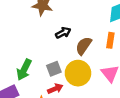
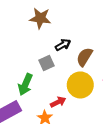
gray square: (54, 69) -> (46, 63), moved

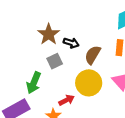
brown star: (40, 18) -> (49, 34), moved, turned 30
black arrow: (63, 45) -> (71, 43), turned 48

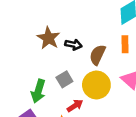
gray square: (55, 61) -> (64, 79), moved

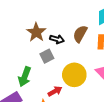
brown semicircle: (97, 55) -> (80, 34), moved
gray square: (64, 79) -> (47, 56), moved

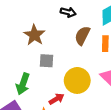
black arrow: (57, 39) -> (68, 12), moved
gray square: (47, 56) -> (47, 61), turned 32

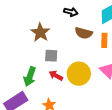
brown semicircle: (82, 35) -> (84, 33), turned -102
red arrow: (56, 99) -> (56, 75), moved, turned -120

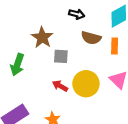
gray square: (51, 56) -> (61, 56), moved
green arrow: (30, 77) -> (17, 65), moved

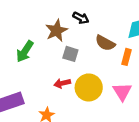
black arrow: (77, 14) -> (81, 18), moved
red arrow: (60, 86) -> (62, 83), turned -56

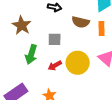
brown star: (56, 31) -> (22, 25), moved
green arrow: (25, 51) -> (31, 54), moved

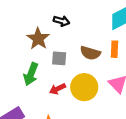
brown semicircle: (81, 22) -> (90, 53), moved
brown star: (22, 25) -> (38, 39), moved

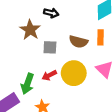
green arrow: (31, 74) -> (27, 84), moved

